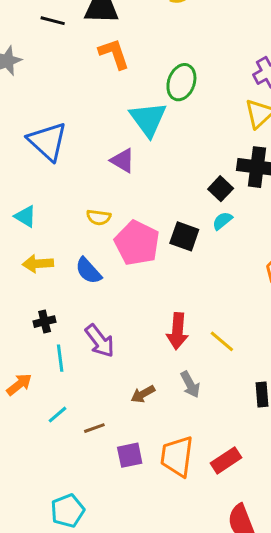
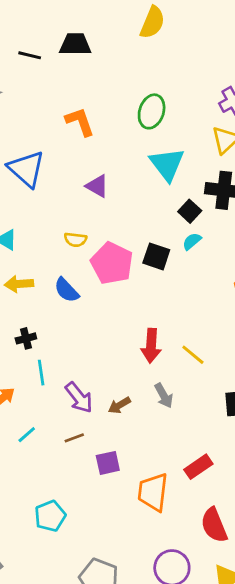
orange L-shape: (114, 54) -> (80, 122), moved
cyan triangle: (148, 119) -> (167, 164), moved
purple arrow: (100, 341) -> (79, 398), moved
cyan line: (58, 415) -> (27, 435), moved
orange trapezoid: (177, 456) -> (153, 492), moved

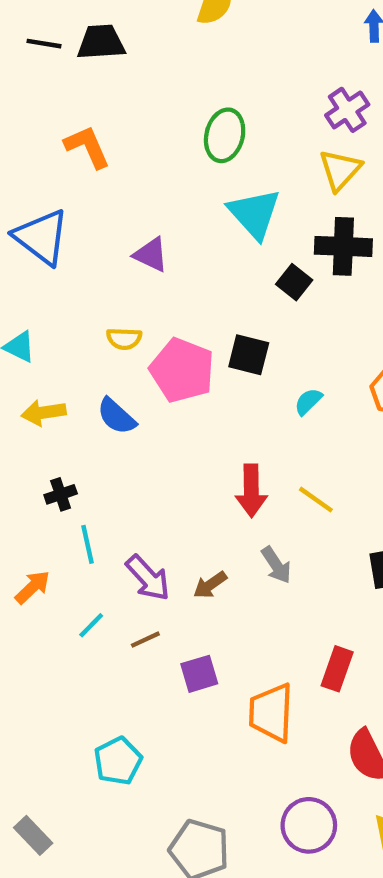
black line: (30, 55) -> (44, 44), moved
orange L-shape: (80, 122) -> (87, 147), moved
cyan semicircle: (192, 241) -> (308, 402), moved
cyan line: (27, 435) -> (91, 625), moved
red rectangle: (198, 467) -> (337, 669), turned -32

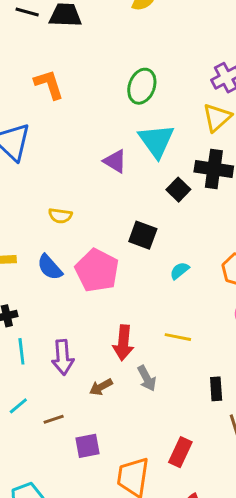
purple triangle: (151, 255) -> (115, 161), moved
pink pentagon: (182, 370) -> (97, 270), moved
red arrow: (251, 491) -> (123, 343), moved
yellow line: (316, 500) -> (178, 337), turned -30
purple arrow: (148, 578) -> (63, 357), moved, turned 32

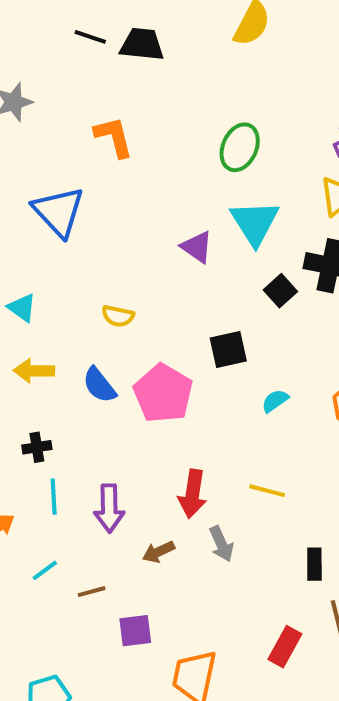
black square: (143, 235) -> (228, 349), turned -36
red rectangle: (180, 452) -> (285, 647), moved

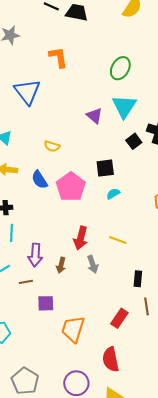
cyan semicircle: (275, 401) -> (113, 194), moved
purple arrow: (109, 508) -> (35, 255), moved
brown arrow: (159, 552) -> (61, 265), turned -56

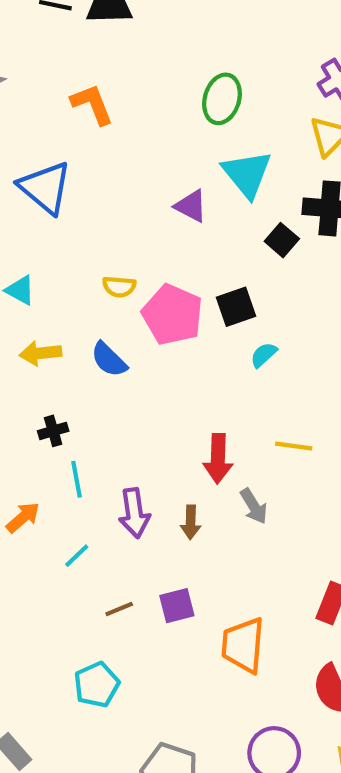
pink pentagon: (71, 187) -> (172, 315), moved
brown line: (26, 282) -> (119, 609), moved

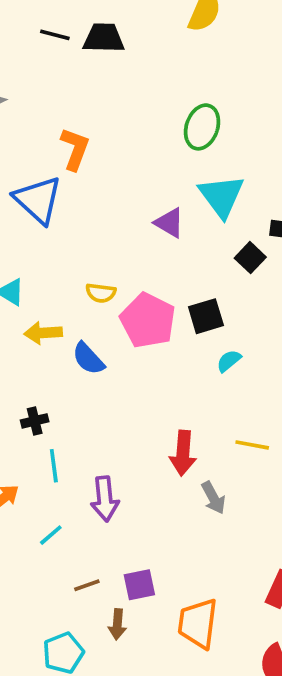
orange L-shape: (92, 104) -> (75, 149), moved, turned 39
yellow arrow: (40, 353) -> (43, 333), moved
brown arrow: (191, 522) -> (117, 624), moved

